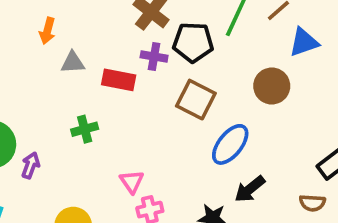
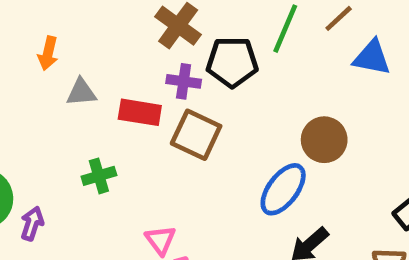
blue triangle: (304, 42) -> (372, 57), turned 32
brown circle: (272, 86) -> (324, 140), moved
brown square: (196, 100) -> (196, 135), moved

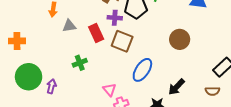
red rectangle: (140, 112) -> (96, 33), turned 60
blue ellipse: (283, 189) -> (142, 70), moved

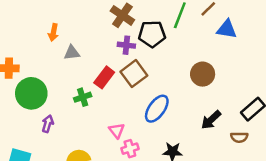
red rectangle: (96, 33) -> (104, 77), moved, turned 60
brown square: (122, 41) -> (134, 74), turned 30
green circle: (29, 77) -> (31, 93), moved
black arrow: (176, 87) -> (211, 120), moved

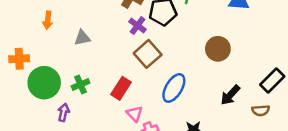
orange arrow: (53, 32) -> (48, 20), moved
purple cross: (126, 45) -> (137, 26), turned 35
red rectangle: (104, 77) -> (121, 88), moved
green cross: (83, 97) -> (81, 84), moved

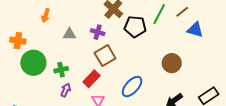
purple cross: (137, 26) -> (98, 32), moved, turned -32
brown square: (148, 54) -> (105, 56), moved
purple arrow: (63, 112) -> (66, 90), moved

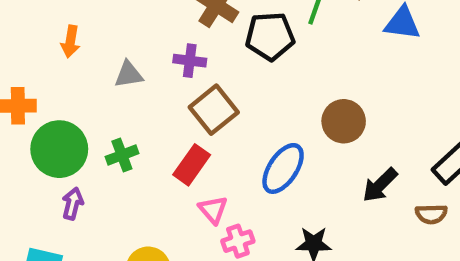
brown circle: (172, 63) -> (344, 121), moved
purple arrow: (66, 90) -> (73, 204), moved

